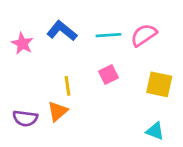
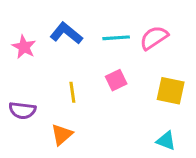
orange triangle: (58, 111) -> (62, 135), moved
purple semicircle: (25, 118) -> (22, 110), moved

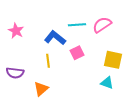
blue L-shape: (66, 33) -> (55, 38), moved
cyan triangle: (166, 141) -> (107, 83), moved

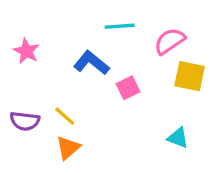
cyan line: (77, 25) -> (120, 26), moved
yellow square: (113, 60) -> (190, 76), moved
yellow line: (48, 61) -> (65, 116), moved, turned -40

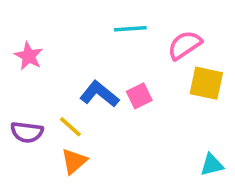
blue L-shape: (91, 63) -> (99, 94), moved
cyan triangle: (178, 138) -> (212, 165), moved, turned -35

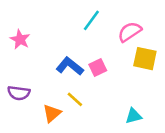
cyan line: (130, 29) -> (91, 20), turned -50
yellow line: (70, 127) -> (75, 99), moved
cyan triangle: (212, 165) -> (133, 116), moved

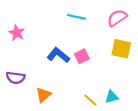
cyan line: (91, 20) -> (76, 17), turned 66
pink semicircle: (130, 32) -> (117, 18), moved
yellow line: (75, 99) -> (90, 100), moved

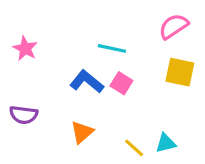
cyan line: (76, 17) -> (112, 48), moved
pink square: (82, 56) -> (121, 83), turned -32
orange triangle: (43, 95) -> (82, 132), moved

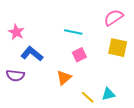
blue L-shape: (87, 82) -> (32, 54), moved
pink square: (121, 83) -> (79, 55), turned 32
orange triangle: (82, 132) -> (64, 78), moved

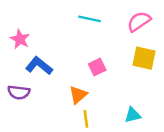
cyan line: (73, 32) -> (90, 19), moved
yellow line: (88, 97) -> (86, 119), moved, turned 40

